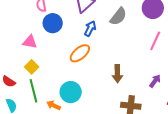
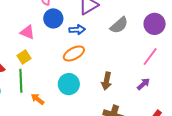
blue arrow: (90, 28) -> (77, 30), moved, turned 49
purple arrow: (155, 81) -> (143, 84), moved
cyan circle: (71, 92) -> (69, 84), moved

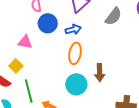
orange ellipse: (74, 53) -> (75, 53), turned -40
yellow square: (24, 57) -> (16, 66), moved
brown arrow: (107, 81) -> (100, 73), moved

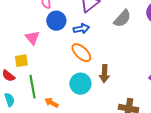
pink triangle: (25, 42) -> (32, 38), turned 35
orange ellipse: (75, 53) -> (81, 53), turned -60
yellow square: (16, 66) -> (21, 61), turned 32

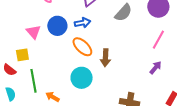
blue circle: (56, 21) -> (57, 26), moved
brown arrow: (104, 74) -> (105, 58), moved

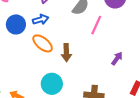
pink line: (158, 40) -> (96, 25), moved
cyan circle: (82, 78) -> (52, 84), moved

